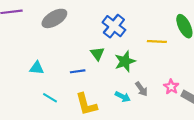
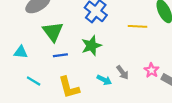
green triangle: (97, 54) -> (53, 32), moved, size x1.5
green star: (125, 61) -> (91, 46), moved

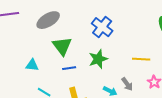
yellow line: (138, 26) -> (141, 59), moved

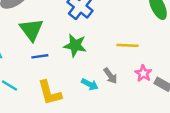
green star: (98, 59) -> (75, 45), turned 30

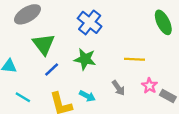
blue line: (40, 56) -> (52, 70), turned -35
cyan arrow: (90, 84) -> (87, 96), moved

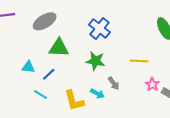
green triangle: (44, 44) -> (59, 48), turned -50
blue line: (52, 70) -> (49, 74), moved
gray arrow: (118, 88) -> (114, 83), moved

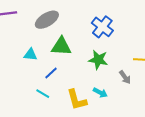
cyan triangle: (28, 67) -> (30, 55), moved
gray arrow: (114, 83) -> (125, 77), moved

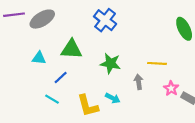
gray ellipse: (47, 20) -> (42, 19), moved
blue cross: (102, 27) -> (105, 20), moved
gray arrow: (125, 77) -> (139, 82), turned -152

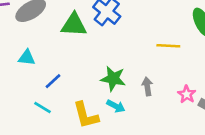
green triangle: (71, 49) -> (74, 25), moved
green star: (110, 63) -> (113, 79), moved
yellow line: (157, 63) -> (168, 46), moved

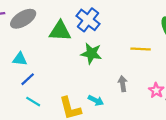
green star: (113, 79) -> (91, 53), moved
blue line: (53, 81) -> (28, 79), moved

